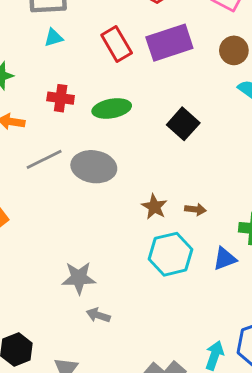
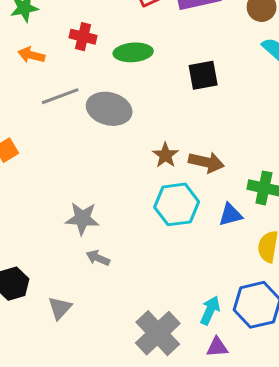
black square: (183, 124) -> (203, 75), turned 32
brown arrow: (195, 209) -> (206, 162), size x1.6

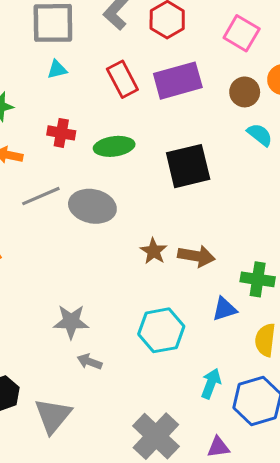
black square: (203, 75) -> (188, 166), size x1.4
cyan hexagon: (177, 204) -> (161, 330), moved
gray triangle: (60, 308) -> (53, 416), size x1.5
cyan arrow: (210, 310) -> (211, 383), moved

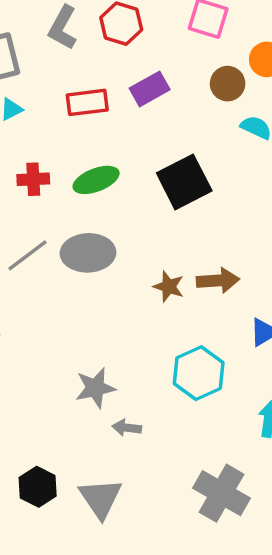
red rectangle: (122, 79) -> (87, 102), turned -56
purple rectangle: (178, 81) -> (150, 89), size x0.7

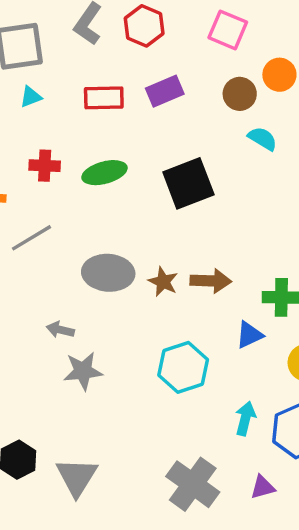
gray ellipse: (88, 253) -> (108, 273), moved
gray arrow: (127, 428) -> (60, 330), moved

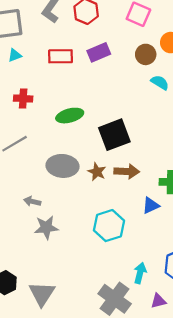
green ellipse: (104, 173) -> (70, 116), moved
black square: (188, 183) -> (114, 135), moved
cyan arrow: (245, 418) -> (140, 273), moved

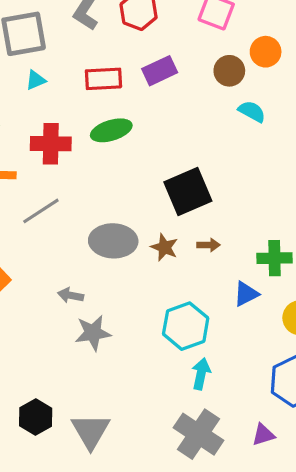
red cross: (23, 99) -> (51, 144), size x1.4
green ellipse: (70, 116) -> (111, 130), moved
brown arrow: (127, 171) -> (208, 245), size x0.6
cyan arrow: (140, 273) -> (201, 374), moved

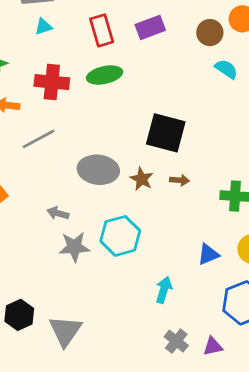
red rectangle: (103, 79) -> (102, 30), turned 72
black square: (188, 191) -> (166, 133), turned 33
blue triangle: (246, 294) -> (208, 254), moved
cyan hexagon: (186, 326) -> (120, 236), moved
gray cross: (198, 434) -> (176, 341), moved, size x0.6

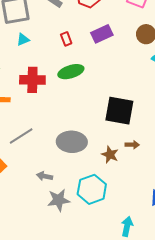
red rectangle: (102, 30) -> (66, 39), size x0.6
gray line: (39, 139) -> (21, 136), moved
brown star: (142, 179) -> (110, 155), moved

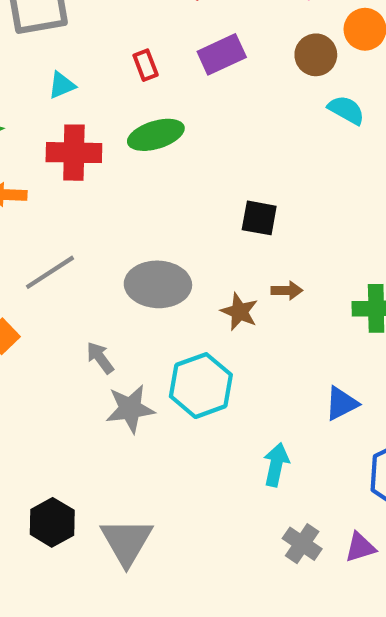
cyan triangle: (23, 40) -> (62, 85), moved
black square: (119, 111) -> (259, 218), size x0.6
gray arrow: (45, 176) -> (100, 358), turned 42

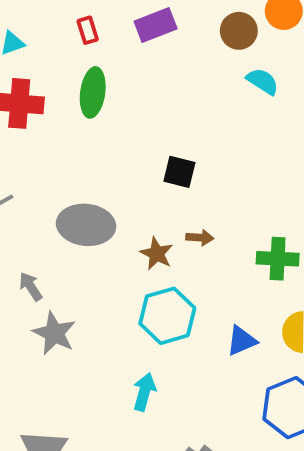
green ellipse: (156, 135) -> (93, 92), turned -69
cyan hexagon: (201, 386) -> (167, 316), moved
gray star: (130, 409) -> (54, 333), turned 30
cyan arrow: (276, 465) -> (144, 392), moved

